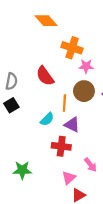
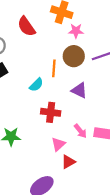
red semicircle: (45, 76) -> (26, 26), moved
purple triangle: (72, 125) -> (79, 90), moved

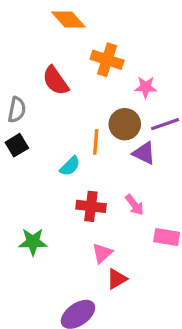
pink star: (76, 31) -> (146, 87), moved
purple triangle: (79, 90) -> (144, 153), moved
pink arrow: (80, 131) -> (134, 205), moved

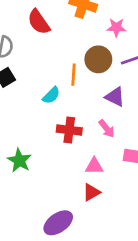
purple triangle: (144, 153) -> (115, 97), moved
green star: (33, 242) -> (19, 160), turned 30
pink triangle: (102, 253) -> (94, 166), moved, turned 42

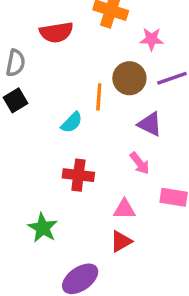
red semicircle: (39, 22) -> (56, 32), turned -64
red cross: (69, 130) -> (78, 175), moved
green star: (19, 160) -> (43, 228), moved

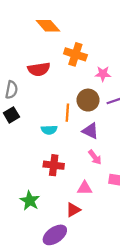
cyan semicircle: (72, 122) -> (49, 130), turned 42
purple triangle: (150, 124) -> (90, 131), moved
red triangle: (121, 241) -> (73, 210), moved

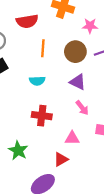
orange line: (67, 113) -> (43, 48), moved

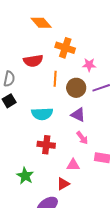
orange line: (43, 48) -> (55, 79), moved
cyan semicircle: (37, 81) -> (42, 114), size x1.5

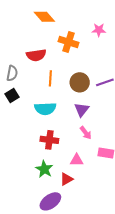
pink star: (89, 65) -> (99, 30), moved
orange line: (55, 79) -> (50, 78), moved
purple triangle: (78, 115) -> (82, 110), turned 42
green star: (25, 176) -> (44, 169), moved

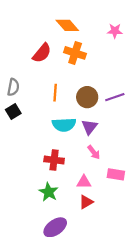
orange diamond: (44, 17) -> (67, 25), moved
pink star: (99, 30) -> (115, 31), moved
red semicircle: (36, 55) -> (42, 53), moved, turned -42
cyan semicircle: (45, 109) -> (64, 125), moved
red triangle: (67, 179) -> (86, 202), moved

